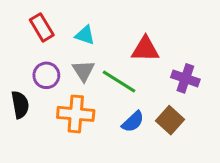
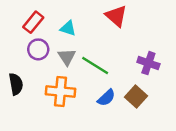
red rectangle: (42, 27) -> (33, 22), turned 70
red triangle: (145, 49) -> (116, 16), moved, turned 40
purple circle: (46, 75) -> (38, 49), moved

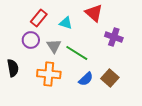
red rectangle: (33, 22) -> (39, 18), moved
cyan triangle: (68, 28) -> (66, 23), moved
purple cross: (148, 63) -> (114, 37), moved

